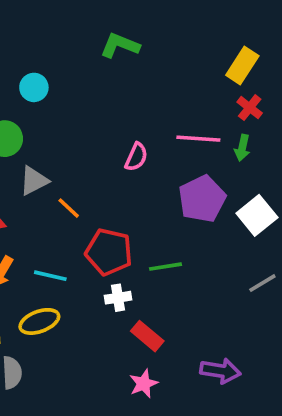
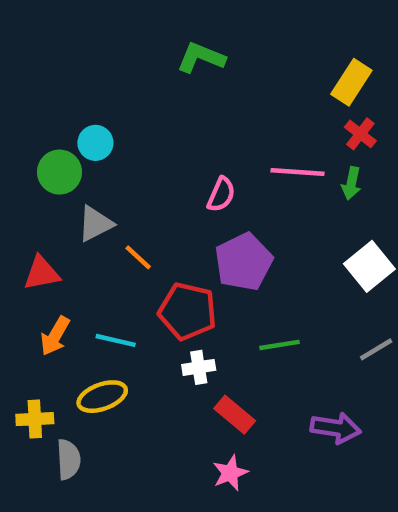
cyan circle: (34, 87) -> (95, 143), moved
purple pentagon: (202, 199) -> (244, 262), moved
green line: (166, 267) -> (280, 345), moved
purple arrow: (220, 371) -> (336, 428), moved

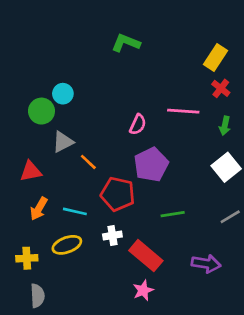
green arrow: (351, 183) -> (225, 126), moved
white cross: (199, 367) -> (112, 235), moved
red rectangle: (235, 415) -> (146, 256), size x1.4
gray semicircle: (68, 459) -> (37, 296), moved

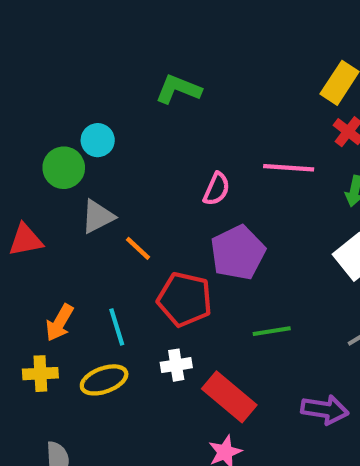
green L-shape: (126, 43) -> (178, 89), moved
red triangle: (31, 171) -> (26, 240), moved
cyan line: (75, 211) -> (117, 327), turned 60
yellow cross: (27, 258) -> (40, 374), moved

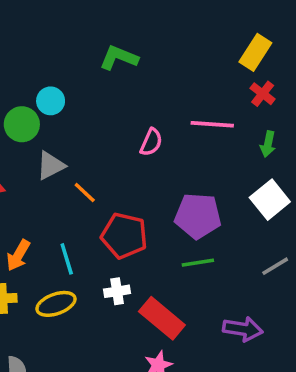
purple pentagon: (238, 253) -> (198, 216), moved, turned 30

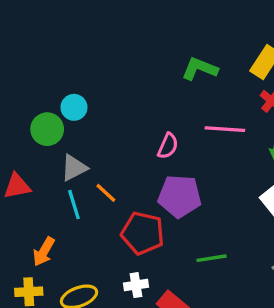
green L-shape: (119, 58) -> (200, 69), moved
purple pentagon: (198, 216) -> (180, 196), moved
cyan line: (67, 259) -> (74, 205), moved

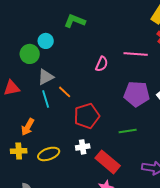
green L-shape: (200, 69) -> (75, 21), moved
purple pentagon: (180, 196) -> (137, 94), moved
red pentagon: (143, 233) -> (87, 116), turned -30

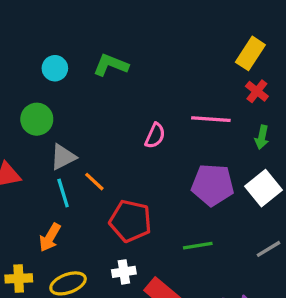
cyan circle: (46, 41) -> (55, 68), moved
red pentagon: (87, 116) -> (130, 221), turned 30
orange arrow: (28, 127) -> (50, 237), moved

